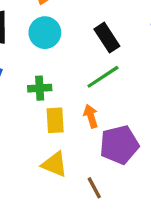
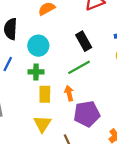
cyan circle: (45, 33) -> (38, 46), moved
yellow triangle: (55, 164) -> (42, 124), turned 36

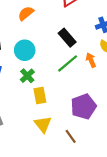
green cross: (36, 72) -> (27, 76), turned -32
orange arrow: (69, 93) -> (91, 60), moved

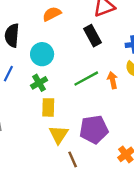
black rectangle: (67, 38) -> (92, 36), moved
yellow triangle: (43, 124) -> (59, 135), moved

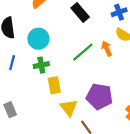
green cross: (39, 83) -> (41, 65), turned 32
purple pentagon: (94, 130) -> (99, 96), turned 30

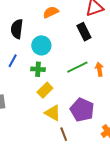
yellow rectangle: (54, 85) -> (45, 90), turned 42
yellow triangle: (69, 108) -> (53, 113), turned -36

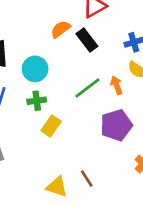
orange semicircle: (51, 12) -> (61, 29), moved
purple pentagon: (82, 110) -> (116, 125), moved, turned -30
yellow triangle: (53, 113) -> (57, 187), moved

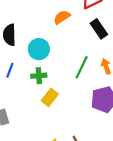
black rectangle: (87, 40) -> (99, 29), moved
green line: (87, 88) -> (82, 67), turned -30

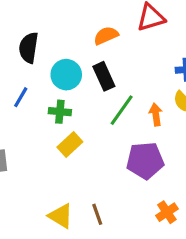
black rectangle: (99, 29) -> (104, 76), moved

